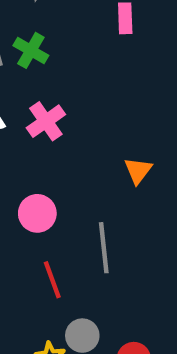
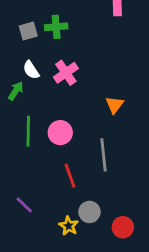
green cross: (31, 50) -> (56, 27), turned -35
orange triangle: (138, 171) -> (115, 105), moved

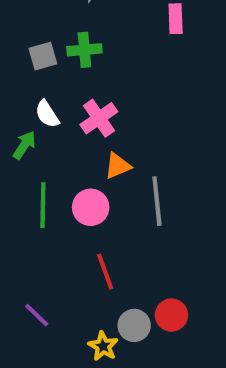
orange triangle: (115, 105) -> (118, 166), moved, turned 30
gray line: (103, 155) -> (157, 201), moved
red circle: (123, 227) -> (171, 315), moved

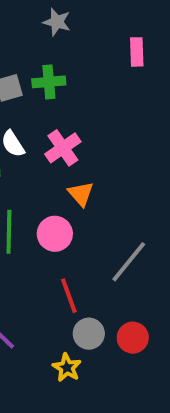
orange triangle: (118, 166) -> (81, 194), turned -48
gray line: (157, 201) -> (129, 262), moved, turned 45
gray circle: (134, 325) -> (89, 334), moved

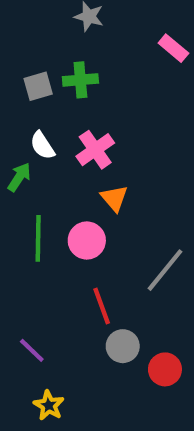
pink rectangle: (137, 52) -> (173, 48), turned -48
red circle: (133, 338) -> (165, 369), moved
yellow star: (67, 368) -> (49, 405), moved

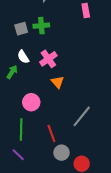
pink rectangle: (173, 48) -> (86, 10), turned 40
green line: (38, 238) -> (21, 129), moved
pink circle: (87, 240) -> (31, 102), moved

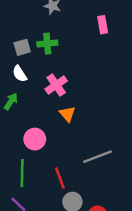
white semicircle: (23, 57) -> (20, 74), moved
gray line: (82, 116) -> (98, 157), turned 30

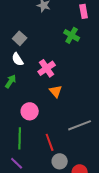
pink rectangle: (103, 25) -> (84, 11), moved
green cross: (47, 44) -> (72, 35), moved, turned 35
gray square: (22, 47) -> (20, 38), turned -32

